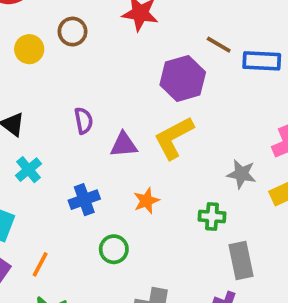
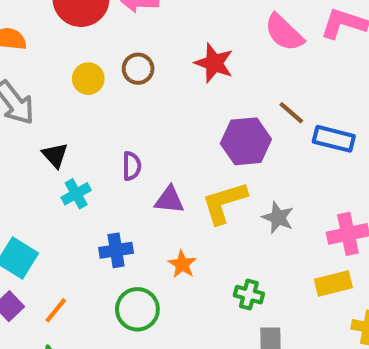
cyan cross: (28, 170) -> (76, 194), moved
gray star: (241, 174) -> (278, 218), moved
orange star: (146, 201) -> (182, 264), turned -30
green circle: (114, 249) -> (137, 309), size x1.4

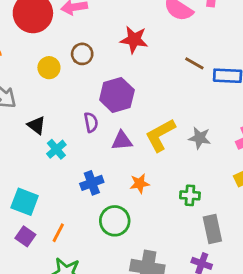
purple hexagon: (246, 141) -> (117, 95), moved
orange star: (182, 264) -> (140, 183), turned -30

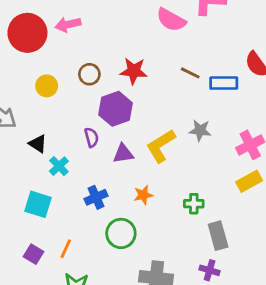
red star: (134, 40) -> (134, 71), moved
brown circle: (82, 54) -> (89, 74), moved
gray star: (200, 138) -> (200, 130), moved
cyan square: (25, 202) -> (38, 204), moved

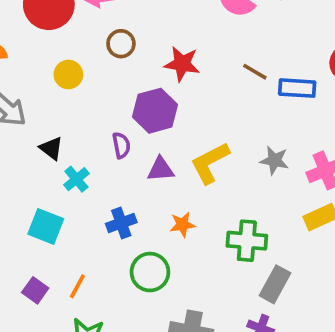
brown circle: (89, 74) -> (121, 44), moved
gray star: (200, 130) -> (274, 160), moved
green cross: (194, 204) -> (247, 241), size x1.5
gray rectangle: (218, 236) -> (275, 284), turned 40

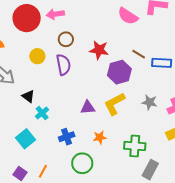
purple hexagon: (155, 111) -> (119, 72), moved
purple semicircle: (121, 145) -> (63, 65), moved, size x1.5
cyan square: (46, 226) -> (26, 139), turned 30

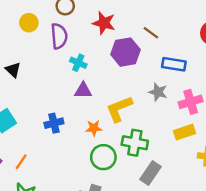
blue rectangle: (162, 63) -> (174, 64), moved
yellow L-shape: (115, 104) -> (119, 109), moved
cyan cross: (42, 113) -> (78, 63), moved, turned -32
green circle: (82, 163) -> (103, 157), moved

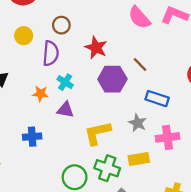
orange star: (94, 128) -> (40, 94), moved
yellow rectangle: (184, 132) -> (139, 159), moved

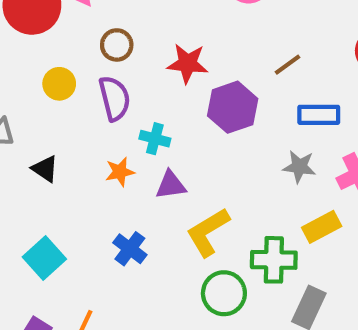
brown line: (140, 65) -> (287, 65), moved, turned -63
yellow L-shape: (97, 133) -> (208, 232), moved
blue cross: (32, 137) -> (130, 249), turned -30

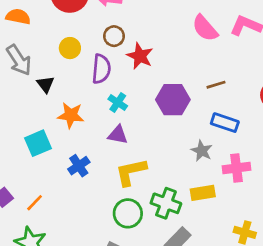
red star: (188, 63) -> (140, 56), moved
black triangle: (45, 169) -> (45, 84), moved
orange star: (120, 172) -> (71, 115), moved, size x1.4
cyan square: (44, 258) -> (38, 143), moved

